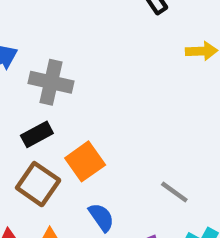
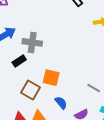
black rectangle: (37, 134) -> (19, 61), moved
orange square: (85, 161) -> (51, 78), turned -36

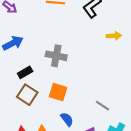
gray cross: (32, 42) -> (56, 56), moved
brown square: (30, 90) -> (27, 95), moved

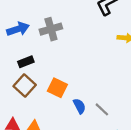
gray cross: (56, 56) -> (51, 29), moved, turned -36
blue semicircle: (67, 119) -> (79, 106), moved

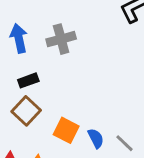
blue arrow: (18, 29) -> (19, 38), turned -85
orange square: (57, 88) -> (66, 130), moved

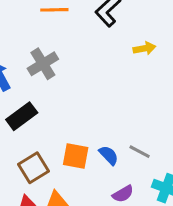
black rectangle: (28, 80) -> (22, 116), size x1.4
brown square: (26, 111) -> (34, 168), moved, turned 32

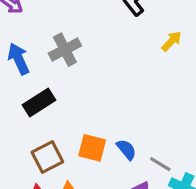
yellow arrow: (144, 48) -> (171, 41), turned -40
gray line: (140, 152) -> (160, 164), moved

